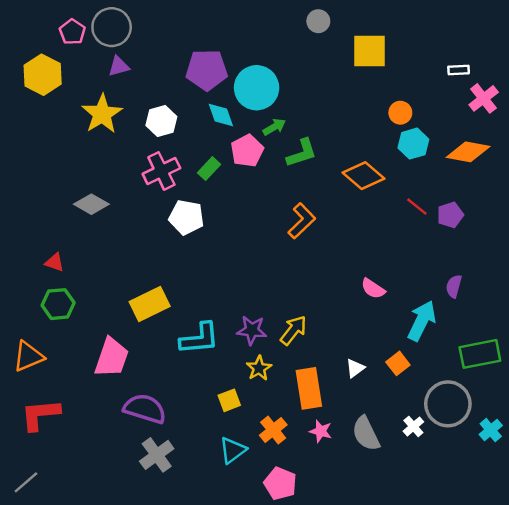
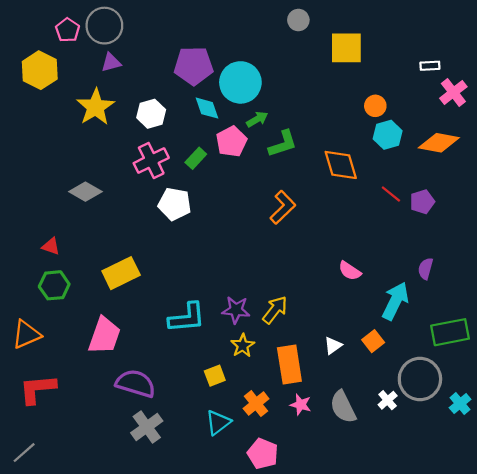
orange diamond: (363, 176) -> (341, 165), turned 33
yellow rectangle: (150, 304) -> (121, 273), moved

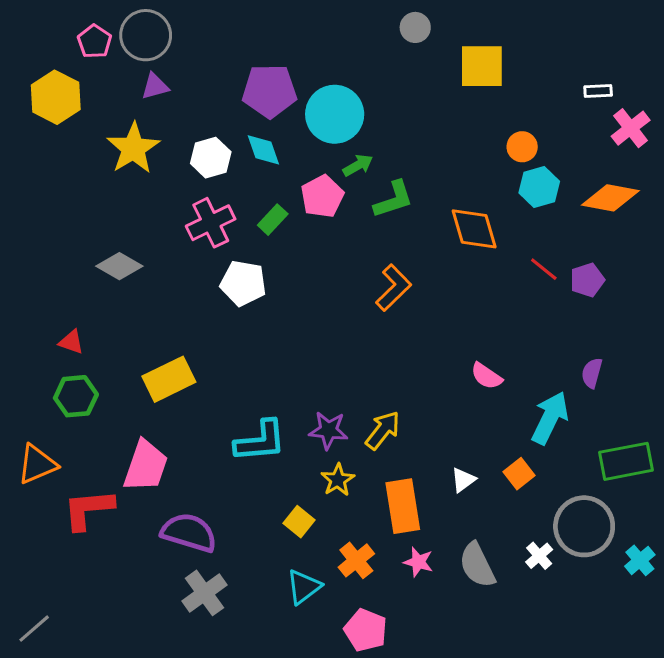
cyan diamond: (207, 108) -> (263, 150), moved
yellow square: (215, 376) -> (299, 522), turned -30
red L-shape: (37, 389) -> (88, 509), moved

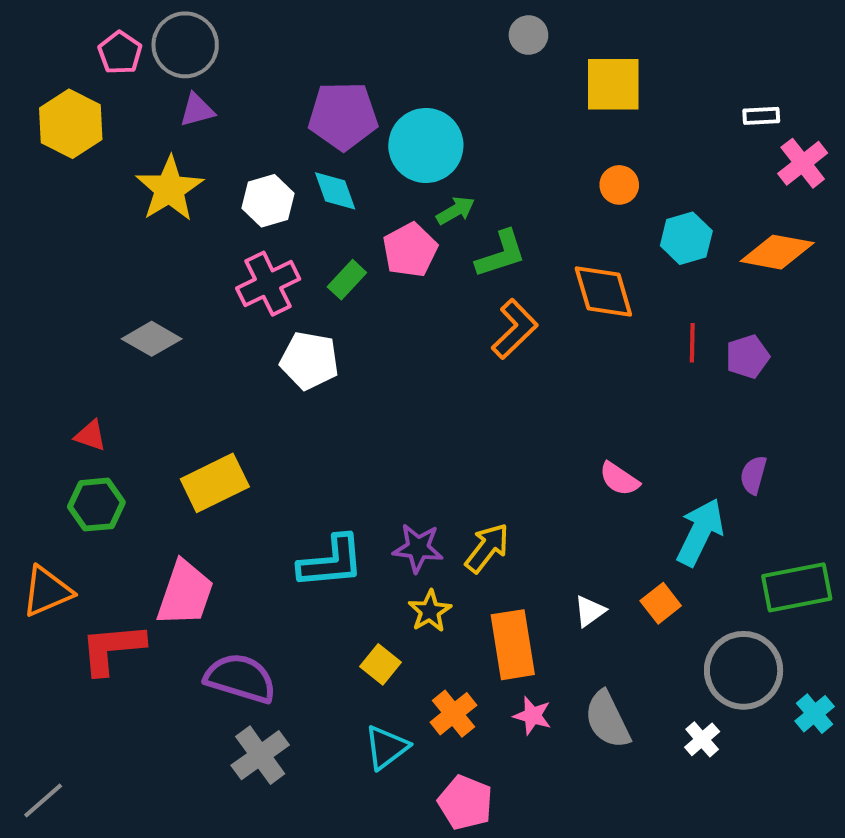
orange circle: (522, 147) -> (619, 185), moved
red line: (544, 269) -> (692, 343), turned 52
orange L-shape: (394, 288) -> (515, 329), moved
white cross: (539, 556) -> (702, 739), moved

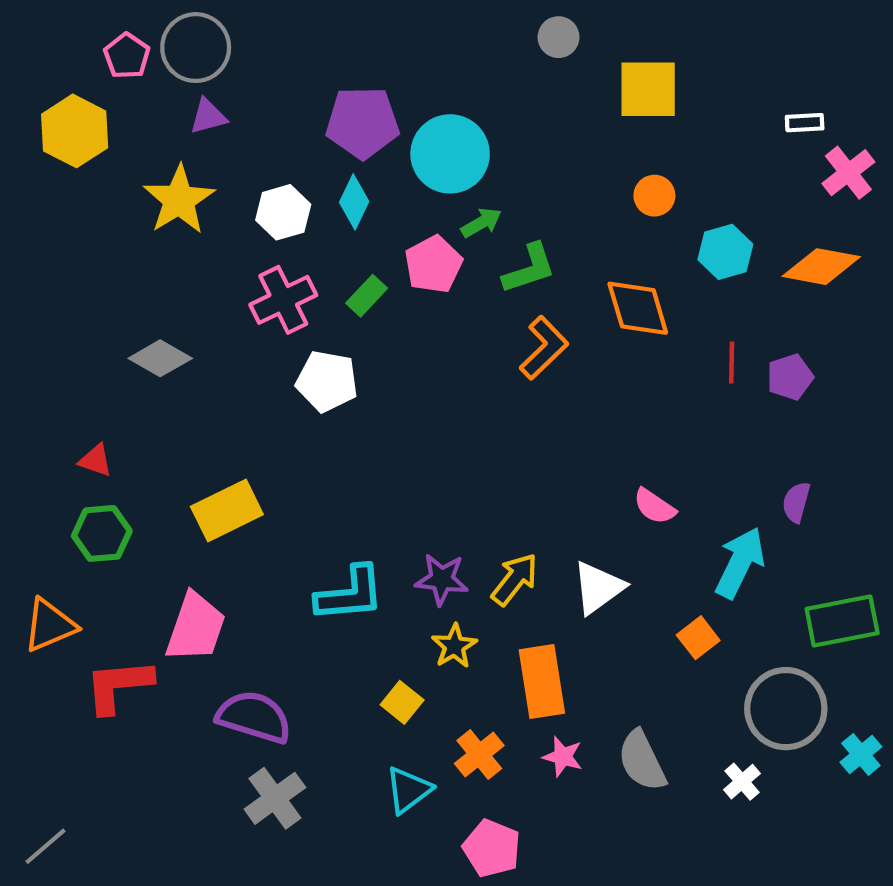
cyan diamond: (335, 191) -> (354, 202), turned 45
white triangle: (590, 611) -> (598, 588), moved, size x1.6

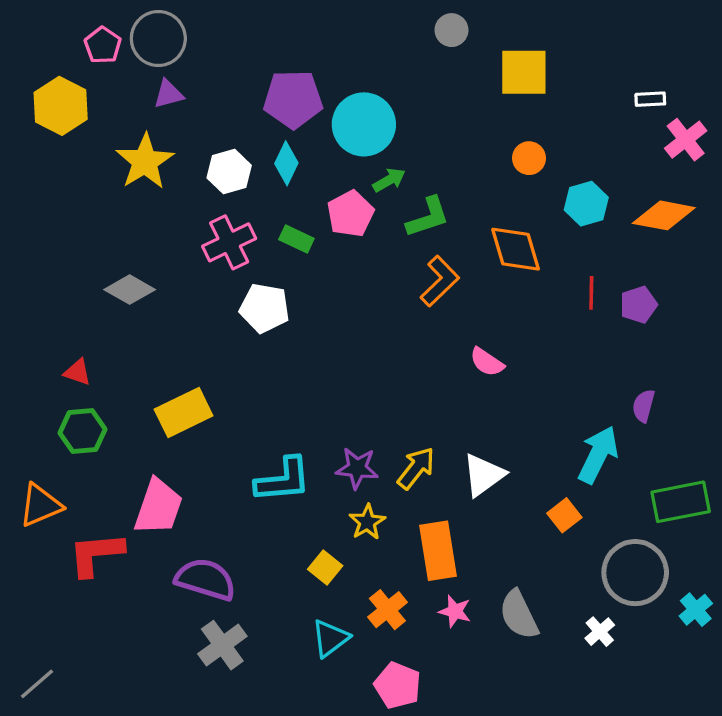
green rectangle: (367, 296) -> (296, 239), turned 72
pink semicircle: (654, 506) -> (487, 362), moved

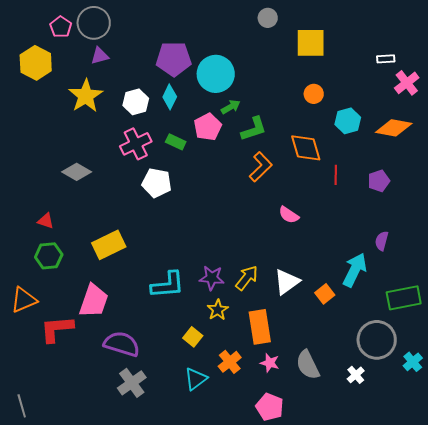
red line: (591, 293) -> (336, 175), moved
orange square: (564, 515) -> (325, 294), moved
gray line: (37, 684) -> (22, 406), turned -65
pink pentagon: (398, 685) -> (270, 407), moved

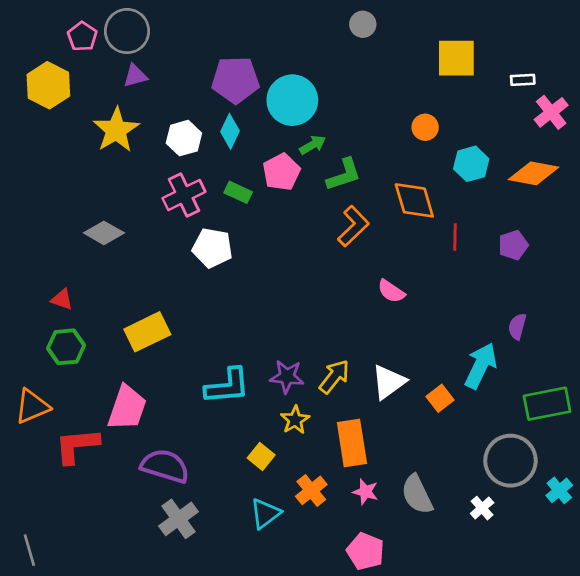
yellow square: (311, 43) -> (456, 58), moved

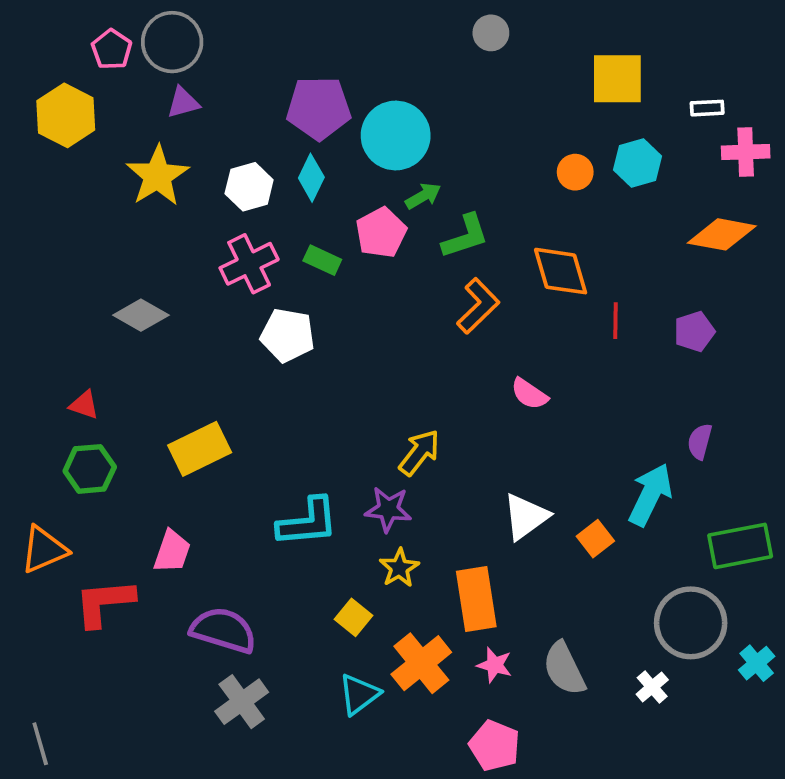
pink cross: (551, 112) -> (746, 152), turned 36
cyan hexagon: (471, 164) -> (637, 163), moved
yellow arrow: (334, 377) -> (419, 452), moved
pink trapezoid: (127, 408) -> (172, 551), size x0.7
orange cross: (311, 490) -> (421, 663), size x1.4

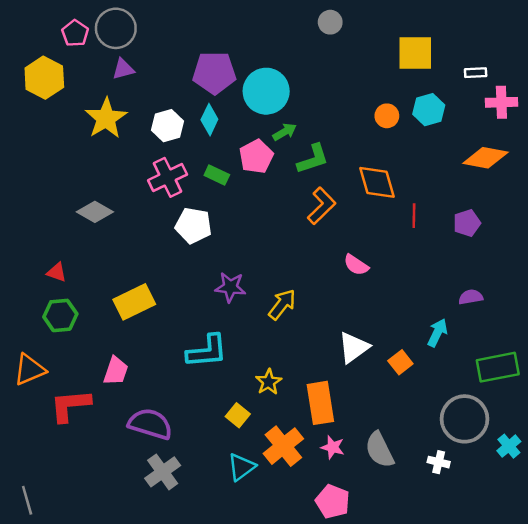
purple semicircle: (700, 441) -> (471, 297), turned 65
cyan arrow: (650, 495) -> (437, 333), size x0.7
purple star: (388, 509) -> (230, 287), moved
white cross: (652, 687) -> (439, 462), turned -35

